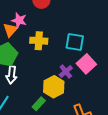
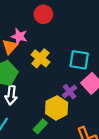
yellow cross: (39, 41) -> (40, 58), turned 36

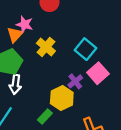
cyan square: (79, 60) -> (85, 49), turned 30

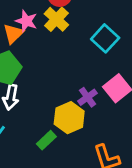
yellow cross: (46, 47) -> (56, 19), moved
cyan square: (85, 49) -> (105, 38), moved

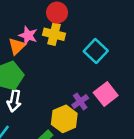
yellow cross: (56, 19) -> (54, 34), turned -30

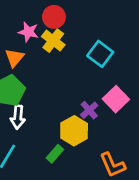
yellow cross: (54, 34) -> (53, 41), turned 30
pink star: (28, 35) -> (28, 32), moved

